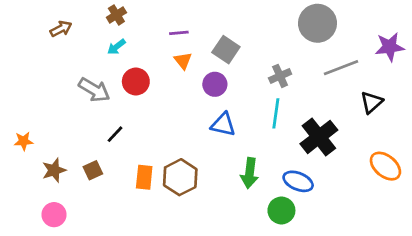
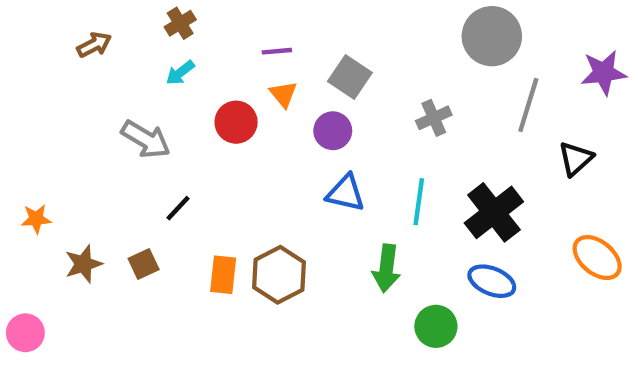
gray line: (341, 68) -> (528, 105), turned -52
red circle: (136, 81) -> (236, 122), moved
cyan line: (276, 113) -> (419, 202), moved
blue ellipse: (298, 181) -> (492, 281), moved
pink circle: (54, 215) -> (25, 333), moved

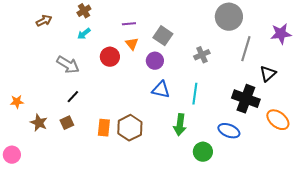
black line: (178, 208) -> (73, 97), moved
black cross: (494, 212) -> (246, 99), moved, turned -32
brown star: (83, 264) -> (39, 123), turned -30

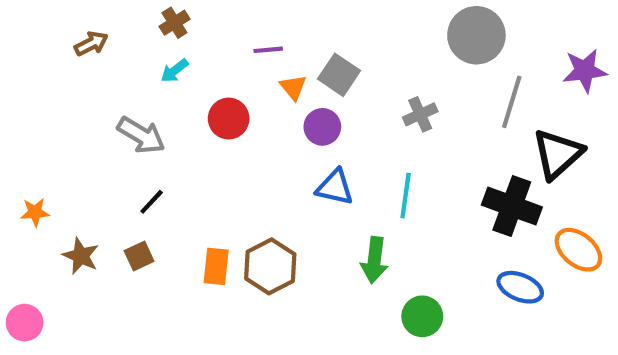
orange triangle: (132, 44) -> (293, 87), moved
black triangle: (268, 74) -> (558, 154), size x1.5
blue ellipse: (229, 131) -> (520, 287), moved

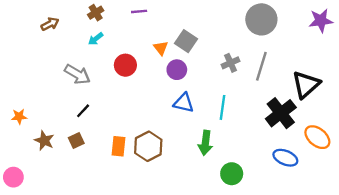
purple line: (268, 50) -> (139, 11), moved
purple star: (585, 71) -> (321, 21), moved
gray line: (512, 102) -> (261, 66), moved
black cross: (512, 206) -> (281, 113), turned 32

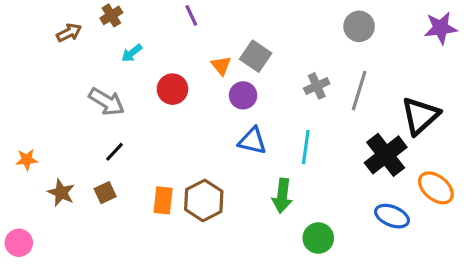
purple line: (139, 11) -> (191, 15), turned 70
brown cross: (96, 13) -> (111, 15), moved
gray circle: (261, 19) -> (359, 26), size x0.7

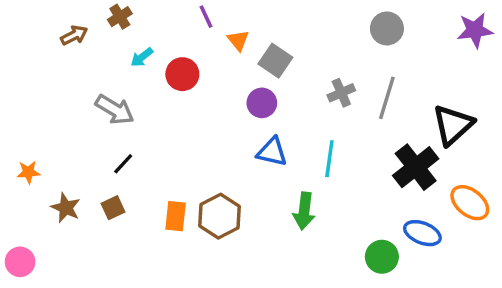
orange triangle: (221, 66) -> (238, 40), moved
red circle: (172, 89) -> (182, 74), moved
green circle: (318, 238) -> (382, 257), moved

